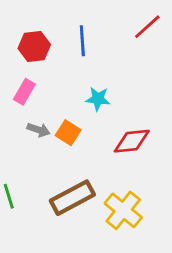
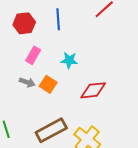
pink rectangle: (24, 92) -> (33, 55), moved

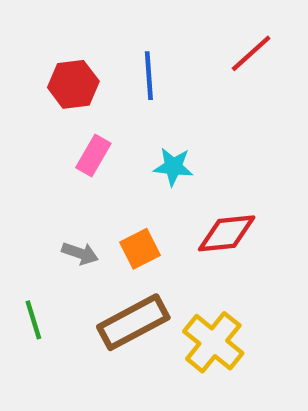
gray arrow: (27, 82) -> (80, 253), moved
orange square: (48, 84) -> (140, 249), moved, turned 30

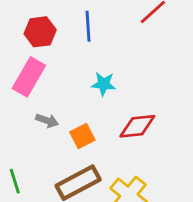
pink rectangle: (93, 156) -> (29, 77), moved, size x1.5
gray arrow: (80, 253) -> (47, 121), moved

